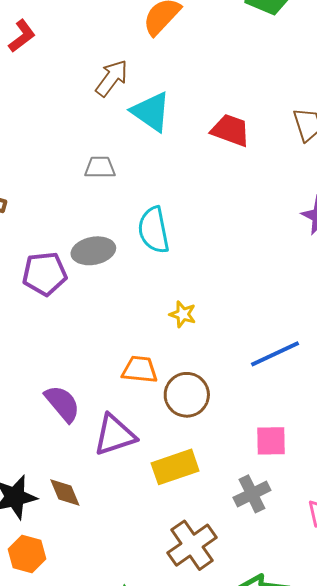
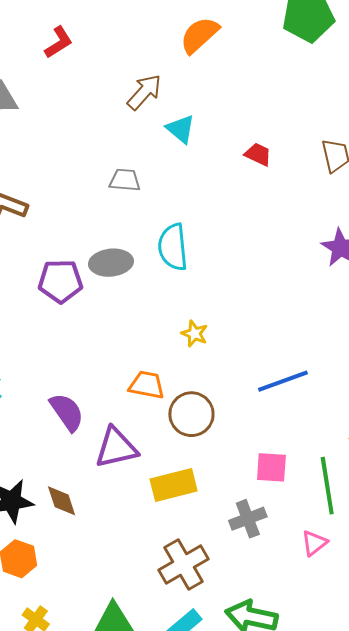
cyan triangle: (151, 112) -> (181, 129), size x0.7
red trapezoid: (230, 130) -> (258, 154), size x0.7

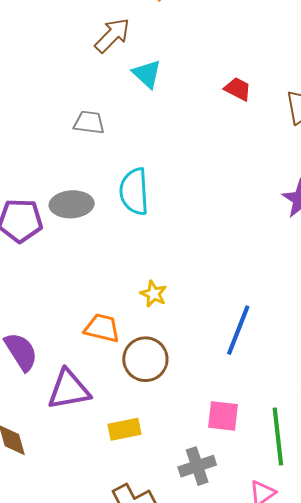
red trapezoid: (258, 154) -> (238, 89), moved
yellow star: (194, 334) -> (154, 294), moved
blue line: (283, 381) -> (238, 330), turned -51
yellow rectangle: (174, 485) -> (124, 429), size x0.7

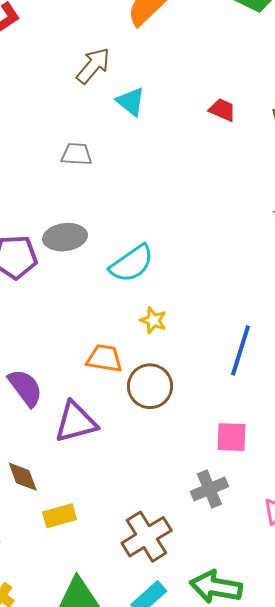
cyan semicircle: (134, 192) -> (132, 264), moved, turned -117
yellow rectangle: (124, 429) -> (59, 516), moved

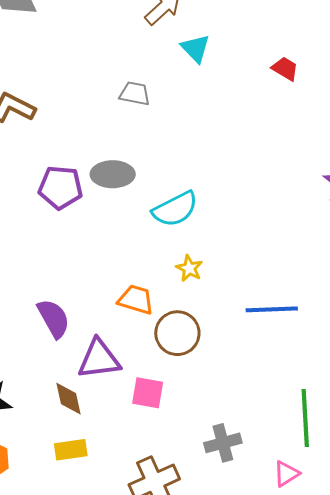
blue line: (240, 350) -> (272, 309), turned 63
pink square: (231, 437) -> (148, 393), moved
brown diamond: (23, 477) -> (68, 399), moved

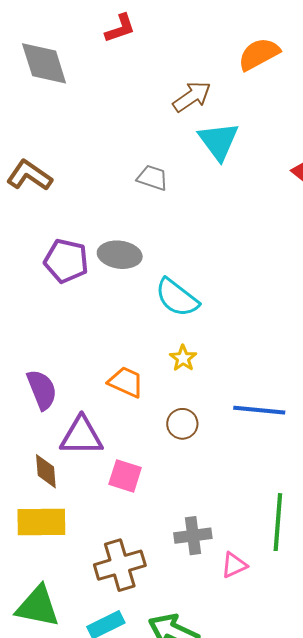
cyan triangle: (195, 48) -> (219, 141), size x1.4
cyan semicircle: (175, 209) -> (177, 298), turned 57
brown circle: (177, 333) -> (182, 424), moved, size x0.7
yellow rectangle: (71, 450) -> (41, 522), size x1.5
pink triangle: (286, 474) -> (234, 565), moved

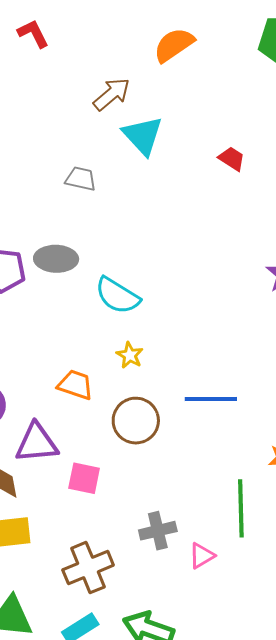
red L-shape: (120, 28) -> (33, 34), turned -92
brown circle: (182, 424) -> (136, 421), size x1.5

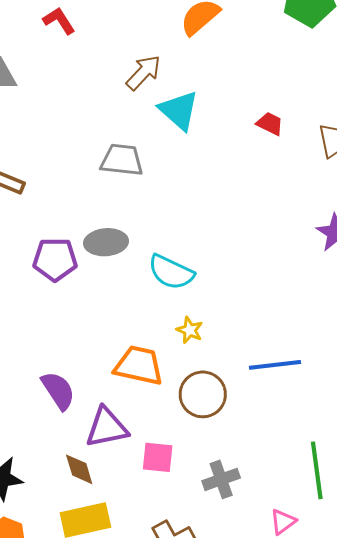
gray trapezoid: (81, 179) -> (122, 160), size x1.4
orange trapezoid: (75, 385) -> (139, 365), size x1.4
gray cross: (158, 531) -> (221, 479), moved

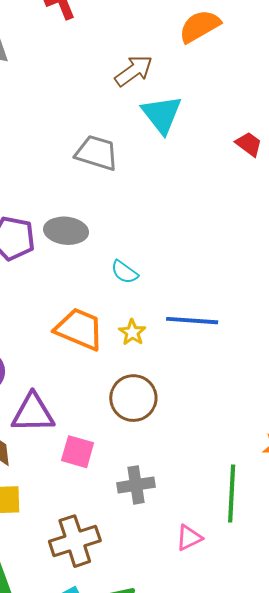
cyan semicircle: (171, 272) -> (124, 272), size x0.6
orange trapezoid: (139, 365) -> (79, 329), moved
blue line: (275, 365) -> (192, 321), moved

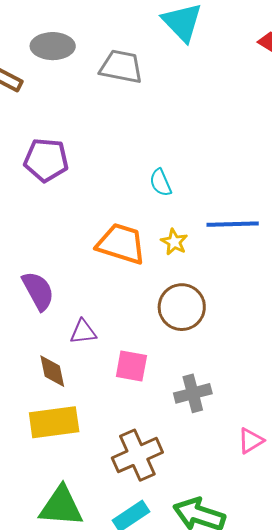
gray ellipse: (66, 231) -> (53, 46), moved
cyan semicircle: (124, 272) -> (161, 183), turned 36
purple triangle: (33, 413) -> (83, 332), size x0.6

